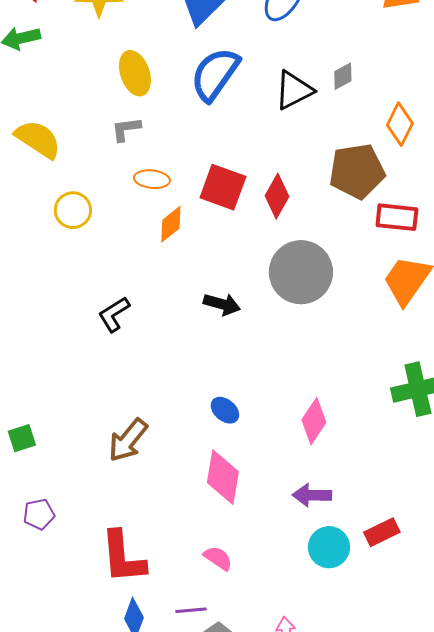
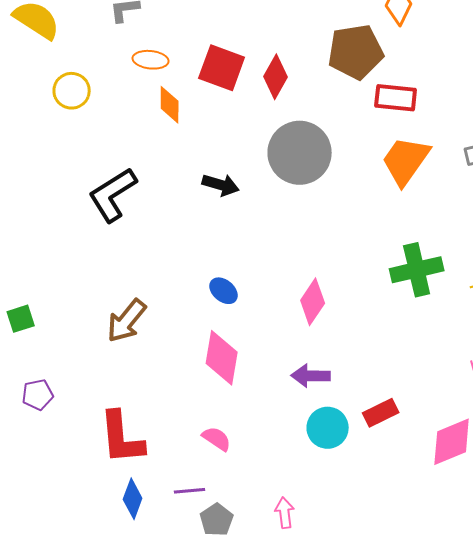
orange diamond: (171, 224) -> (170, 105), turned -51
black L-shape: (114, 314) -> (113, 195), size x1.5

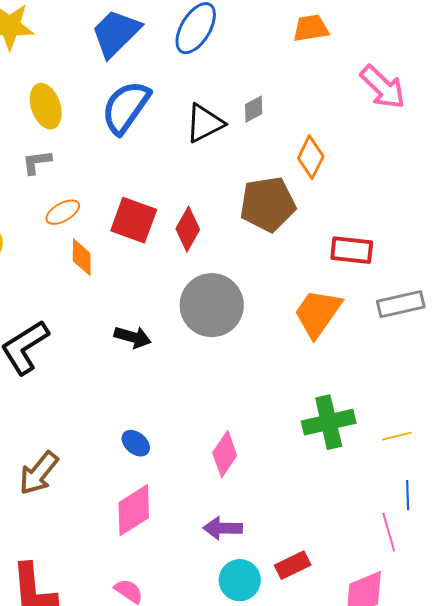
orange ellipse: (151, 60) -> (63, 212), turned -36
red rectangle: (396, 98) -> (352, 250), moved
pink diamond: (222, 358) -> (134, 510), turned 48

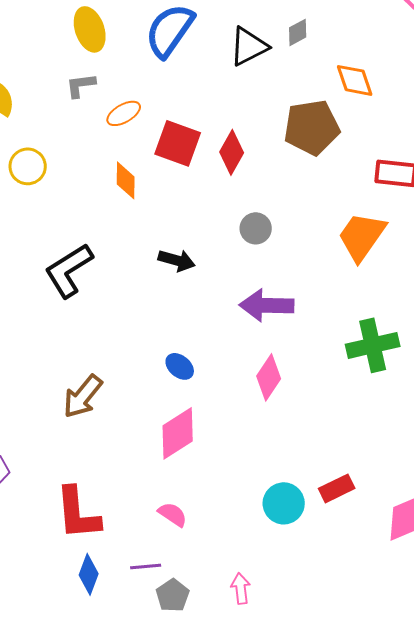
orange diamond: (311, 157) -> (355, 80), turned -45
orange ellipse: (63, 212) -> (124, 113), moved
gray circle: (212, 305) -> (256, 228), size x0.5
purple arrow: (223, 528) -> (267, 305), moved, size x1.4

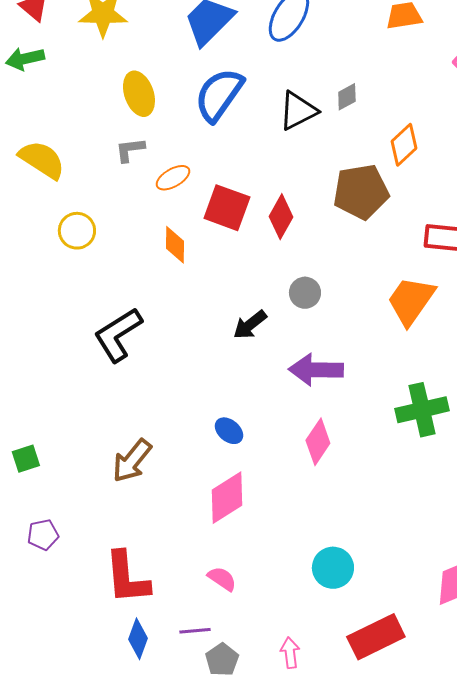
orange diamond: (355, 80) -> (404, 145), turned 66
black arrow: (177, 260) -> (250, 325), moved, turned 126
red rectangle: (337, 488) -> (376, 637), moved, size x1.6

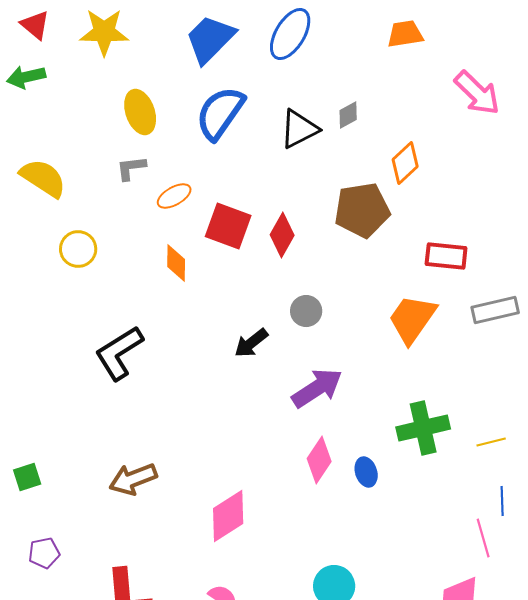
purple arrow: (316, 370) -> (317, 388), turned 146
blue ellipse: (229, 431) -> (366, 472), moved, turned 32
brown arrow: (132, 461) -> (133, 479), turned 30

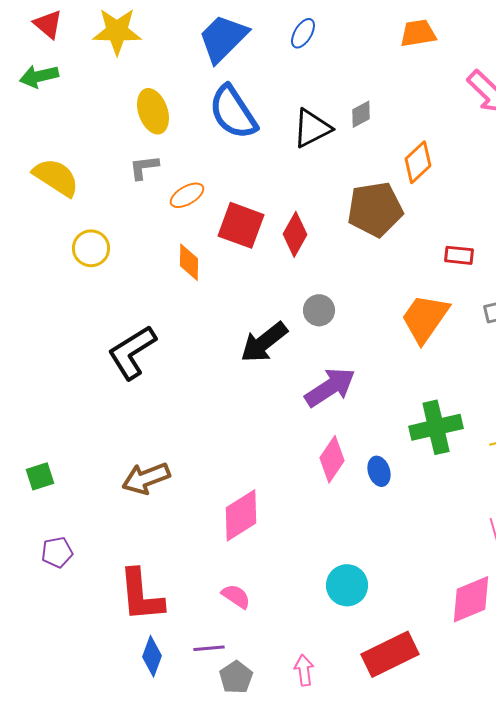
blue ellipse: (290, 34) -> (303, 33), size x0.6
blue semicircle: (220, 113) -> (233, 112), turned -68
red rectangle: (446, 256) -> (459, 255), size x0.7
black arrow: (251, 343) -> (264, 342), size x1.4

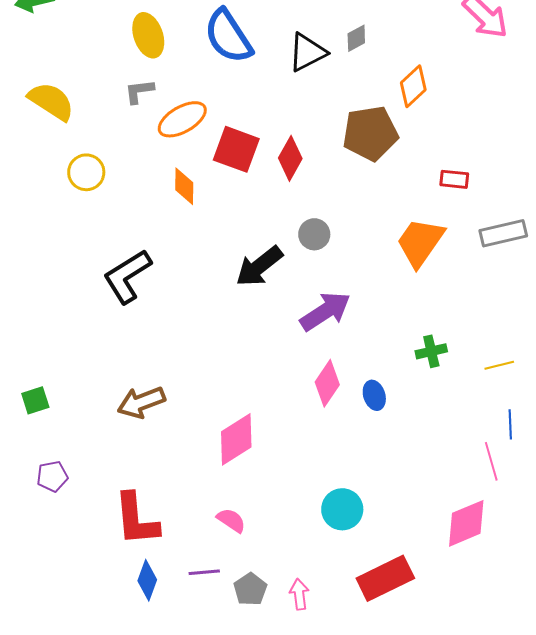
orange ellipse: (187, 195) -> (182, 119), size x1.4
green cross: (436, 427) -> (431, 351), size x0.6
gray pentagon: (236, 677) -> (250, 589), moved

